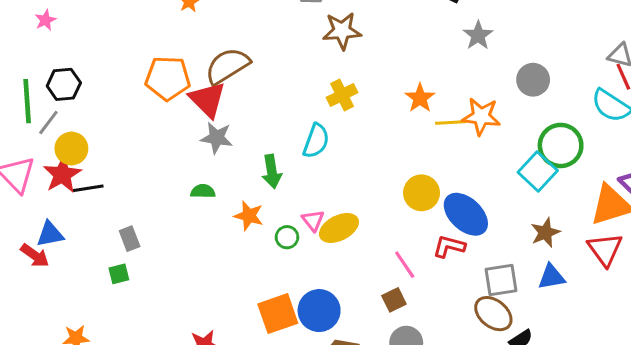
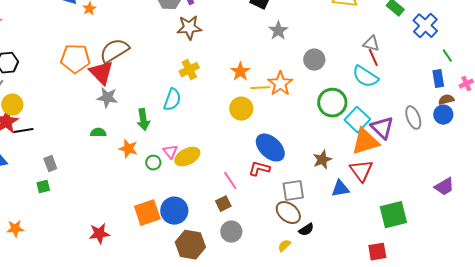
orange star: (481, 116) -> (280, 84), turned 30
cyan square: (538, 171) -> (357, 120), moved
yellow circle: (422, 193) -> (241, 109), moved
blue triangle: (551, 277) -> (340, 189), moved

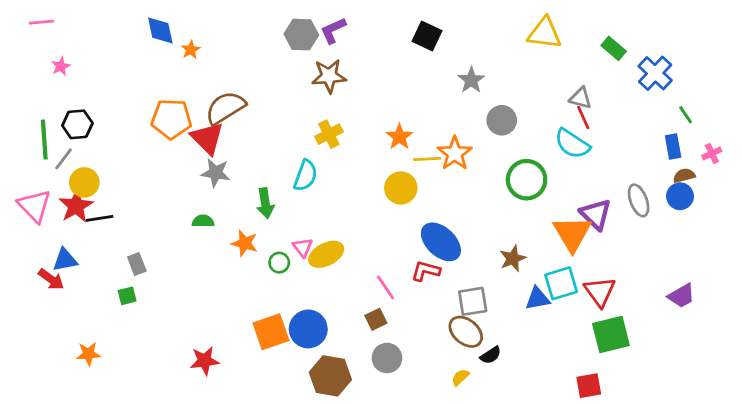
gray star: (278, 31) -> (471, 80), moved
cyan square: (357, 120) -> (561, 283), moved, turned 30
orange triangle: (365, 142) -> (572, 234), turned -44
red triangle: (361, 171) -> (600, 292), moved

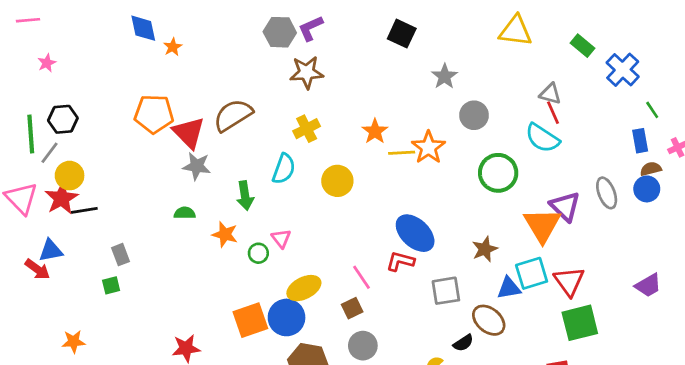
brown semicircle: (225, 108) -> (233, 115), moved
yellow circle: (401, 188) -> (337, 181), moved
yellow ellipse: (326, 254) -> (304, 288), moved
brown ellipse: (466, 332) -> (489, 320), moved

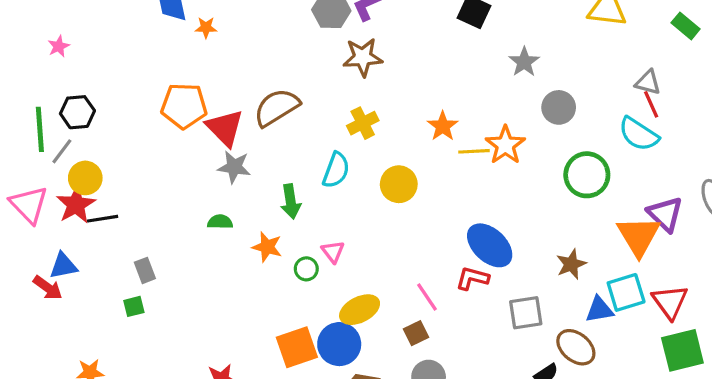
orange star: (173, 47) -> (206, 27), turned 30

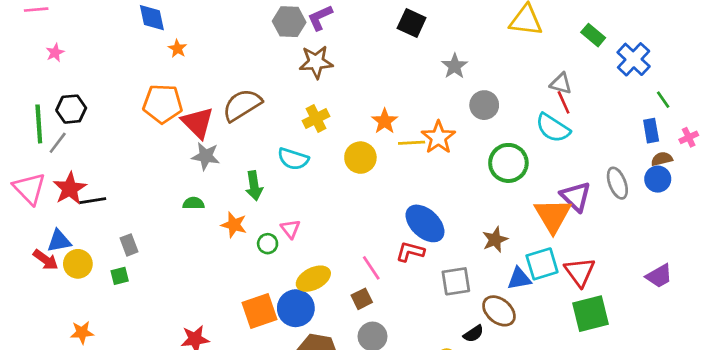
orange star: (206, 27) -> (177, 49), moved, turned 30
cyan semicircle: (336, 170) -> (293, 159), turned 88
yellow circle: (85, 178) -> (78, 264), moved
yellow circle: (399, 184) -> (360, 158), moved

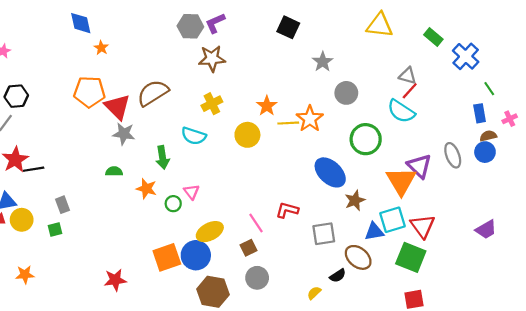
red line: (564, 102) -> (410, 91), turned 66
blue ellipse: (425, 223) -> (330, 172), moved
green square: (590, 314) -> (411, 257), moved, turned 36

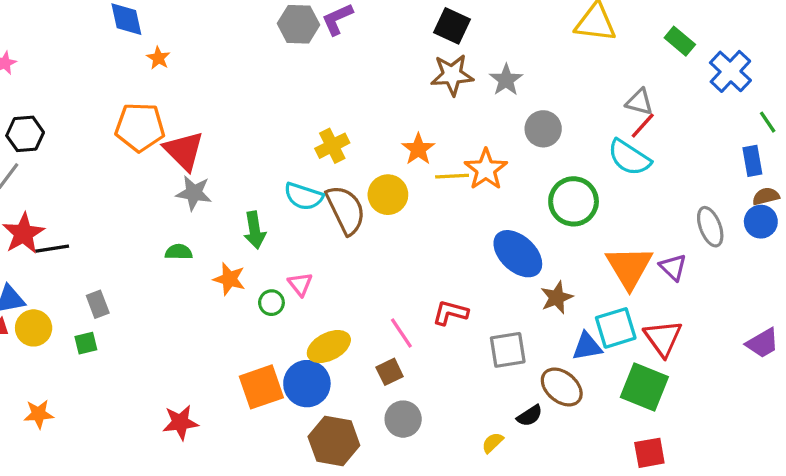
brown star: (212, 59) -> (452, 75), moved
brown semicircle: (153, 93) -> (346, 210), moved, turned 96
purple triangle: (419, 166) -> (673, 267), moved, size x0.7

